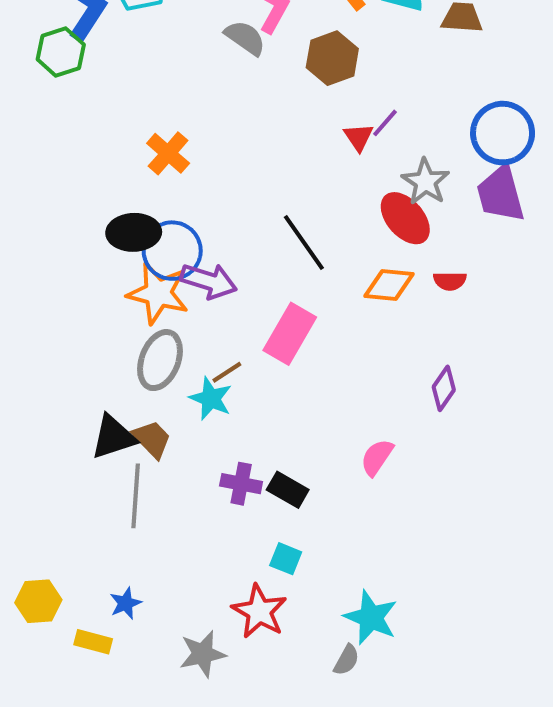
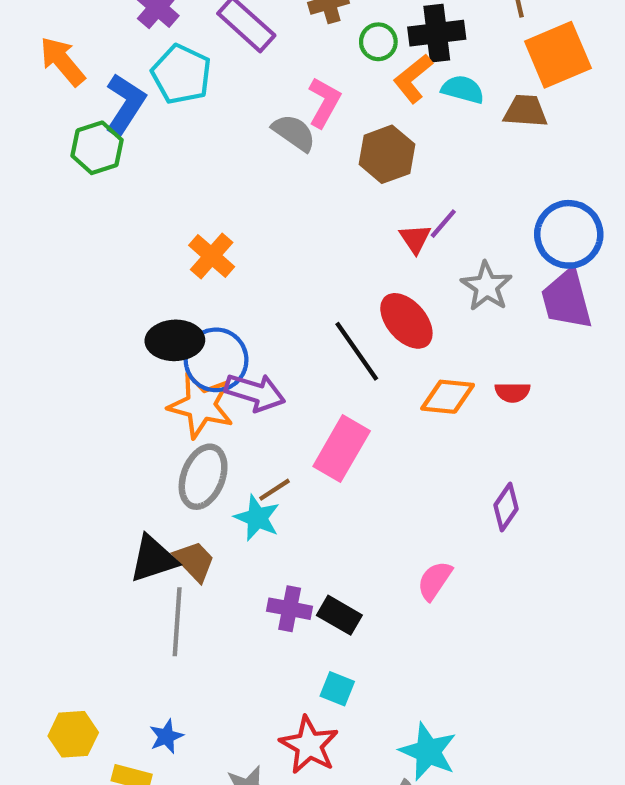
red ellipse: (405, 218) -> (406, 321), moved

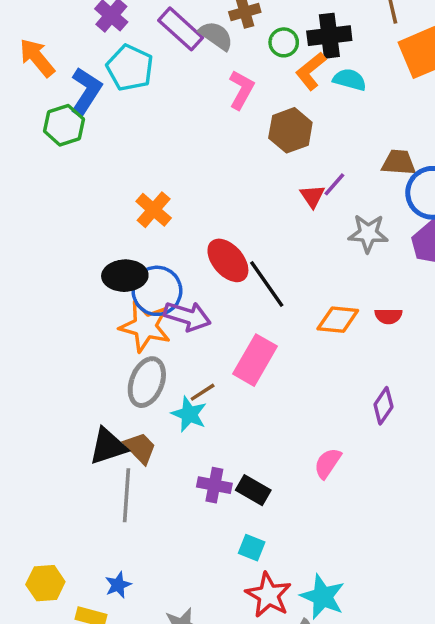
brown trapezoid: (525, 111) -> (399, 162), moved
gray semicircle: (294, 133) -> (216, 36), moved
gray star: (487, 286) -> (368, 233), turned -30
red ellipse: (406, 321) -> (228, 260), moved
red star: (309, 745) -> (268, 595), moved

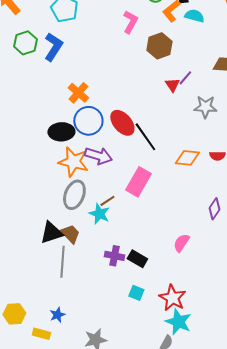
blue L-shape: (86, 91) -> (53, 47), moved
blue circle: (157, 291) -> (88, 121), moved
red star: (268, 595) -> (172, 298), moved

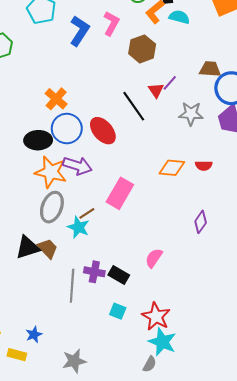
blue L-shape: (53, 47) -> (79, 31), moved
black line: (145, 137) -> (134, 106), moved
pink semicircle: (181, 243) -> (154, 258), moved
gray line: (62, 262) -> (72, 286), moved

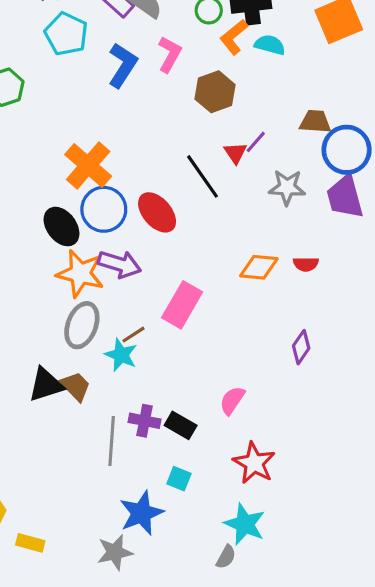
orange cross: (56, 99) -> (88, 165), size x1.4
black ellipse: (38, 140) -> (62, 227), turned 55
red star: (156, 316) -> (254, 463), moved
blue star: (34, 334) -> (141, 513), moved, size x1.8

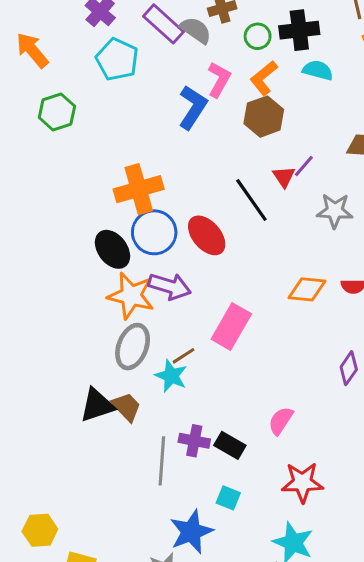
orange L-shape: (234, 37) -> (264, 78), moved
blue L-shape: (123, 65) -> (193, 107), moved
orange cross: (88, 165) -> (139, 189), turned 33
red star: (254, 463) -> (302, 482), turned -30

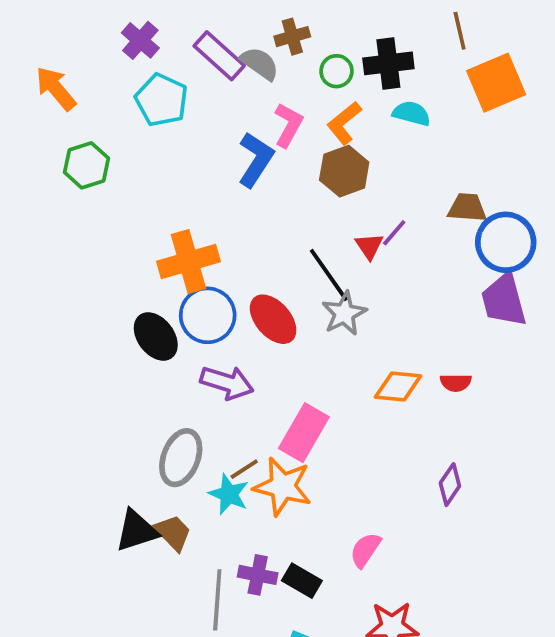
gray star: (335, 211) -> (344, 313), moved, turned -30
orange star: (131, 296) -> (283, 486), moved

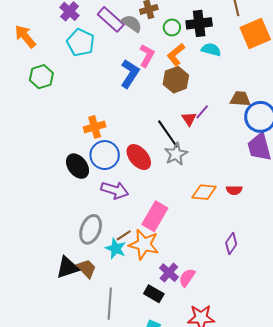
orange cross: (188, 262) -> (95, 127), size x0.7
purple cross: (258, 575) -> (169, 273), moved, turned 30

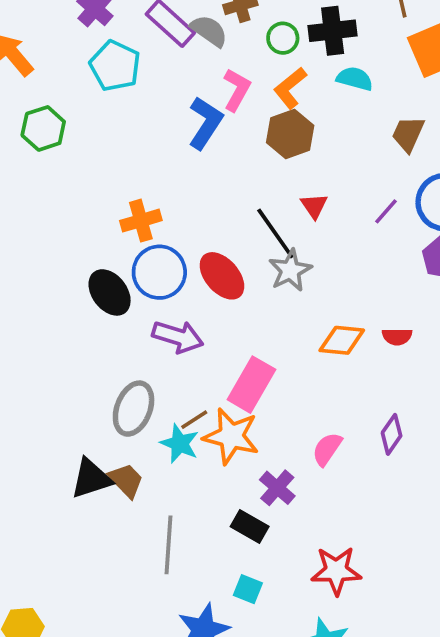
brown trapezoid: (240, 99) -> (408, 134), moved, turned -70
purple line: (202, 112) -> (386, 211), moved
pink semicircle: (187, 278) -> (327, 449), moved

